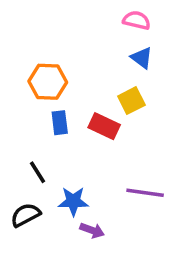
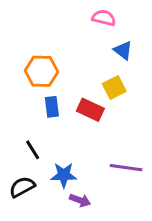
pink semicircle: (137, 20) -> (104, 18), moved

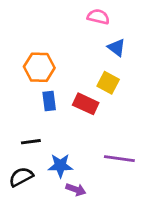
yellow square: (114, 88) -> (108, 83), turned -35
black line: (33, 150) -> (31, 142), turned -66

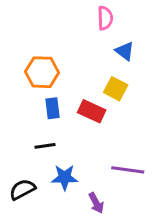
pink semicircle: (98, 17) -> (105, 18), turned 75
black line: (31, 142) -> (45, 146), moved
purple arrow: (76, 189) -> (96, 203), moved, turned 42

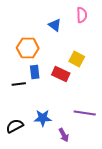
pink semicircle: (105, 18) -> (82, 15), moved
blue triangle: (125, 51) -> (55, 25), moved
black line: (45, 146) -> (19, 84), moved

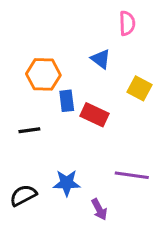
blue triangle: (55, 25) -> (101, 59), moved
yellow square: (77, 59) -> (140, 88), moved
blue rectangle: (35, 72) -> (67, 101), moved

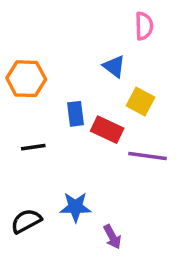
orange hexagon: (43, 74) -> (26, 79), moved
yellow square: (140, 88) -> (140, 102), moved
purple line: (132, 175) -> (148, 156), moved

